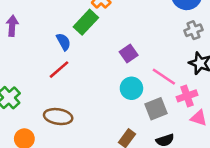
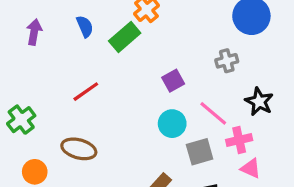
gray cross: (193, 30) -> (227, 61), moved
blue semicircle: (63, 42) -> (85, 26), moved

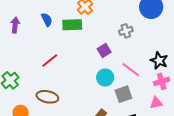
green rectangle: (125, 37) -> (72, 25), turned 42
gray cross: (227, 61) -> (126, 31), moved
pink cross: (239, 140) -> (162, 81), moved
pink triangle: (251, 168) -> (156, 103), turned -32

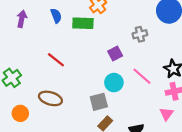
red line: (50, 61) -> (56, 60), turned 72
gray square: (123, 94) -> (99, 102), moved
pink triangle: (156, 103) -> (166, 114), turned -48

